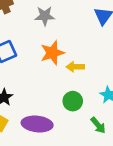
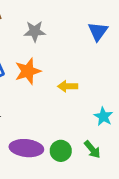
orange star: (52, 53) -> (28, 71), moved
green circle: (73, 101) -> (61, 151), moved

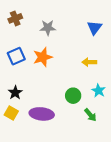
yellow arrow: (68, 86) -> (89, 62), moved
green circle: (61, 151) -> (73, 96), moved

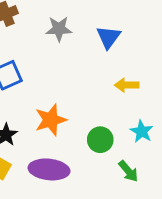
blue triangle: (94, 28) -> (109, 37), moved
orange star: (43, 57) -> (51, 120), moved

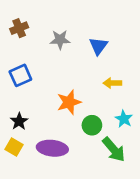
orange star: (51, 120) -> (69, 102), moved
green arrow: (128, 171) -> (114, 149), size x1.5

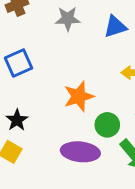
blue triangle: (98, 46) -> (115, 27), turned 36
purple ellipse: (52, 148) -> (80, 152), moved

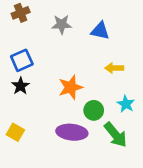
blue triangle: (115, 27) -> (100, 31), turned 30
black star: (17, 120) -> (21, 86), moved

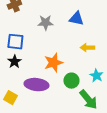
gray star: (62, 24) -> (45, 23), moved
blue square: (22, 60) -> (15, 42), turned 30
purple ellipse: (72, 132) -> (36, 85), moved

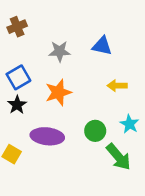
blue square: (15, 42) -> (18, 77), turned -36
orange star: (53, 63) -> (58, 92), moved

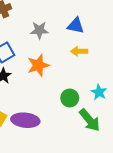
yellow arrow: (117, 86) -> (79, 51), moved
purple ellipse: (47, 136) -> (25, 120), moved

